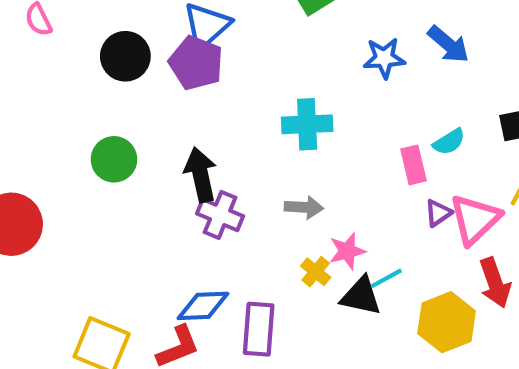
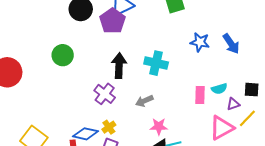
black arrow: (201, 175) -> (119, 66), moved
gray arrow: (304, 207) -> (144, 101), turned 138
purple triangle: (438, 213) -> (233, 104), moved
yellow cross: (316, 272) -> (109, 127), moved

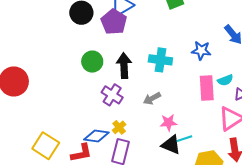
blue star: (200, 42) -> (201, 51), moved
green circle: (63, 55) -> (92, 62), moved
pink rectangle: (200, 95) -> (207, 88), size x1.4

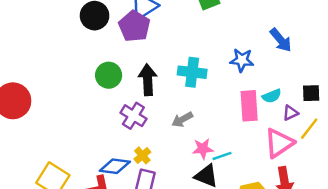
cyan line: (184, 139) -> (222, 156), moved

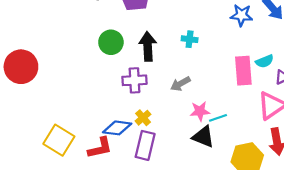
blue star: (242, 60) -> (241, 15), moved
cyan cross: (192, 72) -> (190, 39), size x0.6
purple cross: (133, 116) -> (134, 80), turned -35

